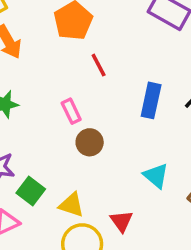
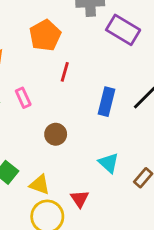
red line: (99, 65) -> (65, 72), turned 42
pink rectangle: (71, 111) -> (23, 98), moved

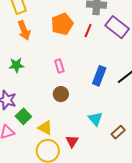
red line: (65, 72) -> (88, 31), moved
pink rectangle: (23, 98) -> (59, 66), moved

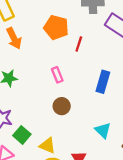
orange pentagon: (62, 24) -> (56, 27), turned -30
red line: (88, 31) -> (79, 44), moved

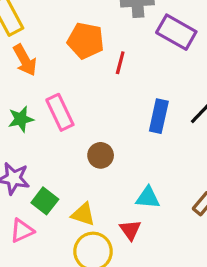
pink rectangle: (57, 75) -> (60, 112), moved, size x1.5
cyan triangle: (103, 130) -> (148, 198), moved, turned -36

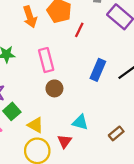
orange arrow: (25, 60) -> (30, 17), moved
pink rectangle: (60, 112) -> (46, 60), moved

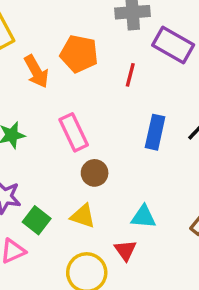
red line: (79, 30) -> (130, 75), moved
yellow triangle: (35, 125) -> (83, 216), moved

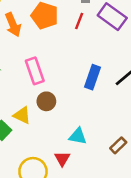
red line: (130, 75) -> (79, 21), moved
yellow triangle: (83, 216) -> (22, 115), moved

